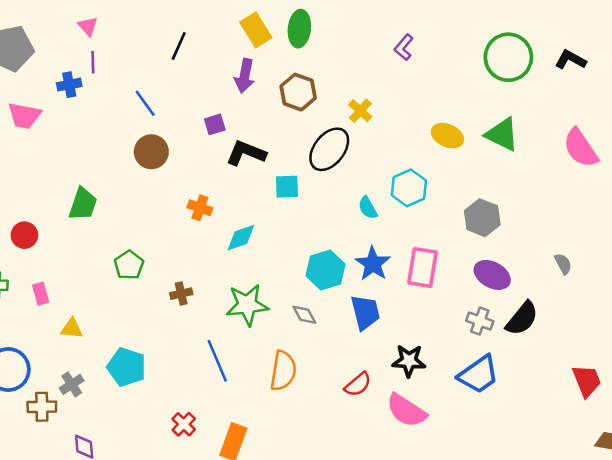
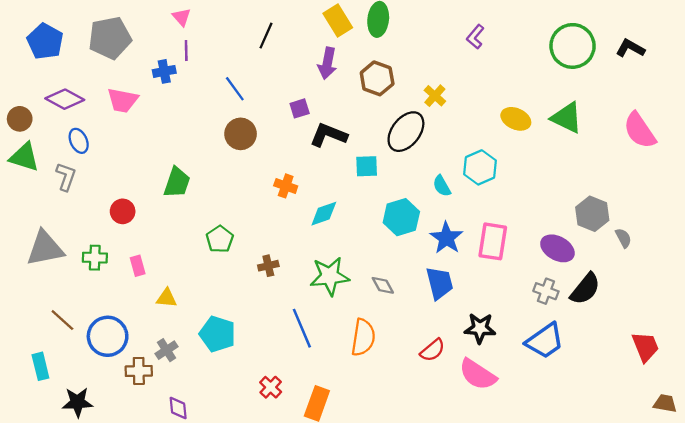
gray hexagon: (482, 218) -> (592, 214), moved
cyan hexagon: (325, 270) -> (401, 217), moved

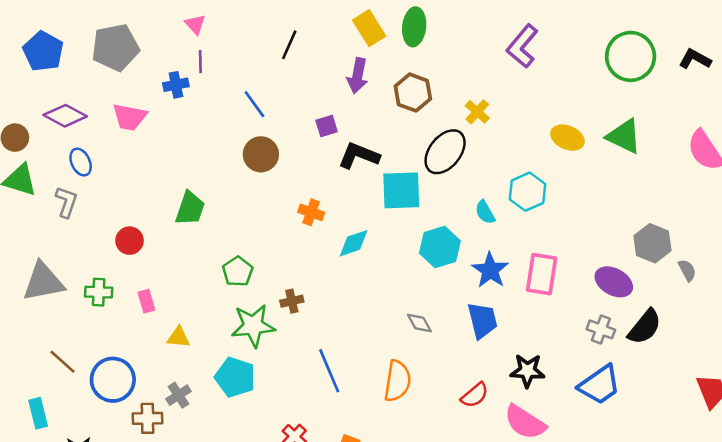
purple L-shape: (475, 37) -> (522, 46), size x1.6
cyan square: (367, 166) -> (401, 190), size x1.6
green star: (330, 276) -> (253, 326), moved

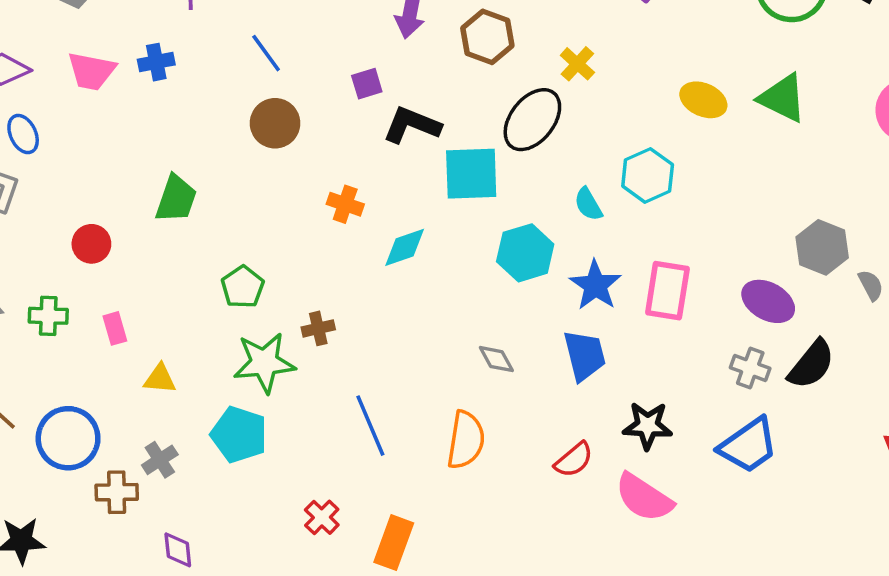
blue cross: (176, 85) -> (156, 62), moved

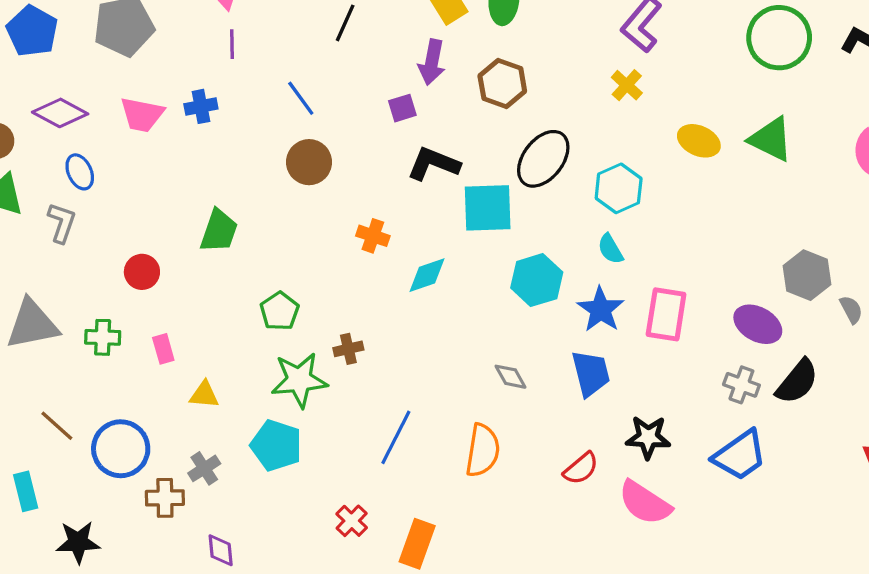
yellow cross: (577, 64) -> (627, 85), moved
purple square: (367, 84) -> (402, 108), moved
cyan hexagon: (648, 175) -> (619, 188), moved
cyan semicircle: (588, 204) -> (610, 249), moved
blue line: (370, 426) -> (396, 437), turned 50

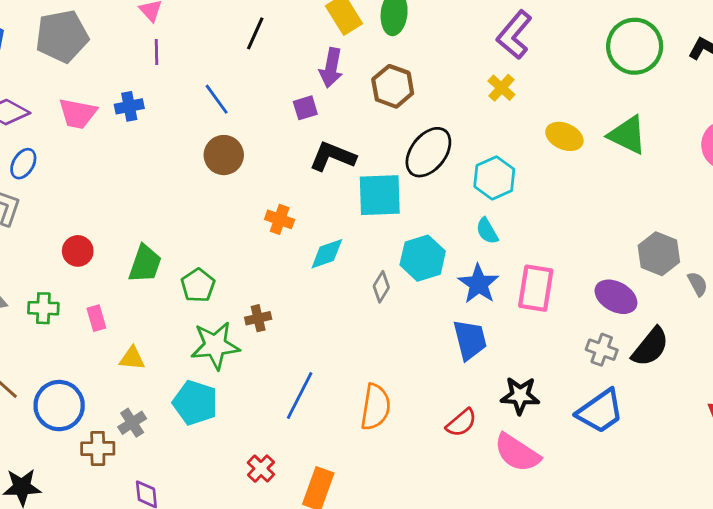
blue ellipse: (80, 172) -> (23, 164), turned 56
green trapezoid: (219, 231) -> (145, 264), moved
gray diamond: (510, 377) -> (381, 287), moved, turned 60

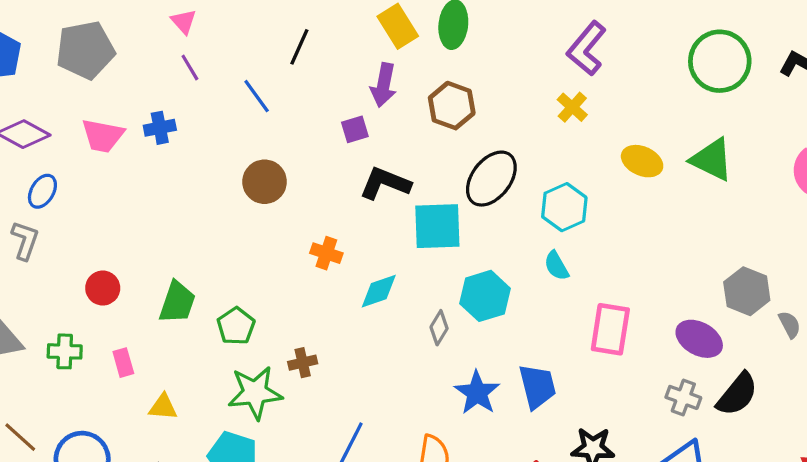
purple line: (156, 52) -> (190, 68), turned -30
blue line: (217, 99) -> (257, 96), moved
blue star: (479, 284) -> (477, 393), moved

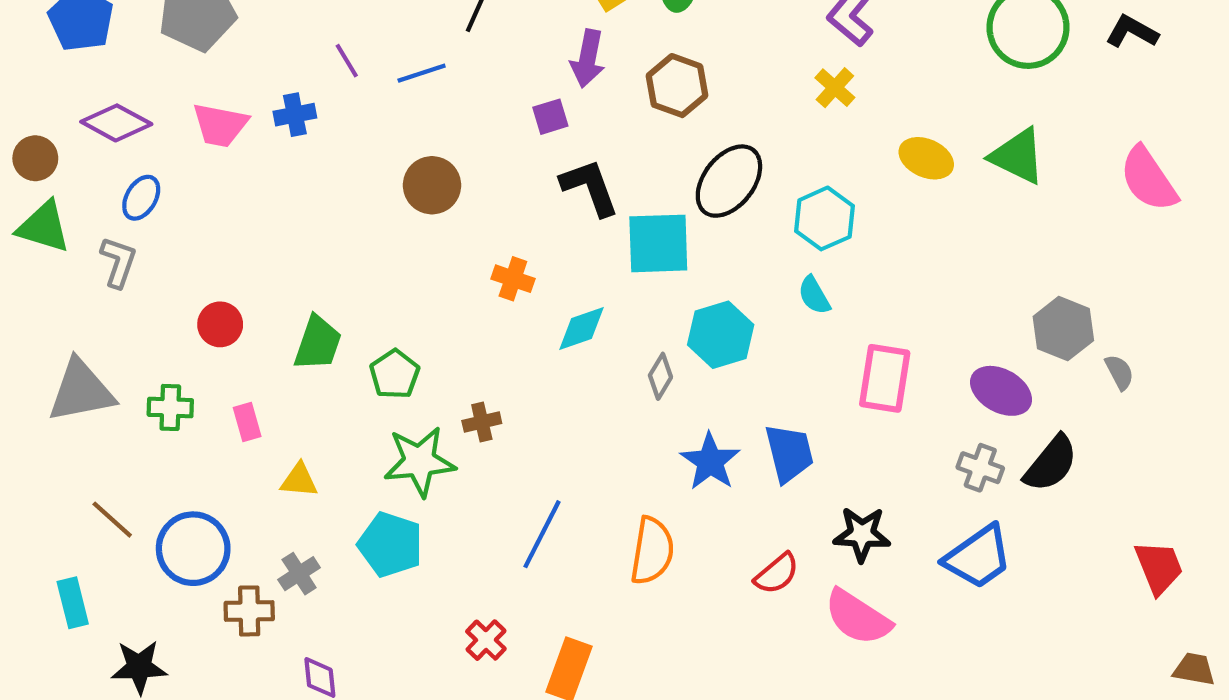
purple line: (190, 68) -> (347, 61), moved
blue line: (257, 96) -> (422, 73), turned -72
black L-shape: (385, 183) -> (590, 187), turned 48

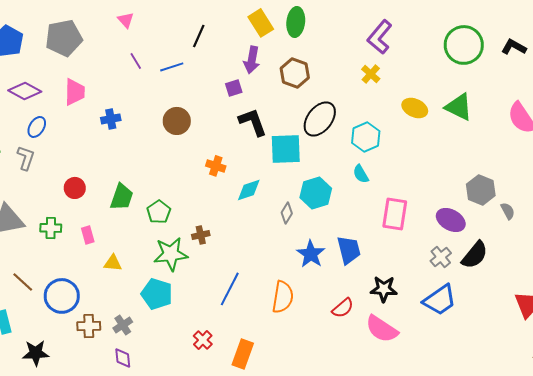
blue cross: (295, 115) -> (111, 119), moved
pink trapezoid: (220, 125) -> (75, 92), turned -100
gray cross: (980, 468) -> (441, 257), turned 30
gray cross: (299, 574) -> (123, 325), moved

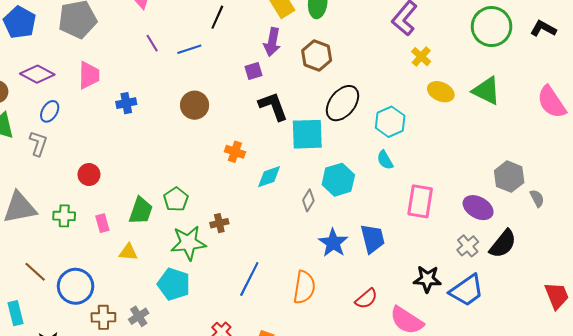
yellow cross: (371, 74) -> (421, 57), moved
green trapezoid: (122, 197) -> (141, 211), moved
black star: (384, 289) -> (427, 279), moved

